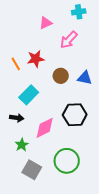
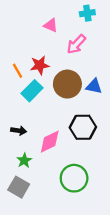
pink triangle: (46, 23) -> (51, 25), turned 48
brown circle: (61, 76) -> (67, 84), size x1.6
cyan rectangle: (29, 95) -> (32, 91), moved
gray square: (32, 170) -> (19, 187), moved

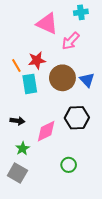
pink triangle: (51, 25) -> (47, 24), size x1.6
blue triangle: (94, 86) -> (87, 80), turned 35
cyan rectangle: (32, 91) -> (30, 84), turned -54
green circle: (74, 178) -> (69, 165), size x0.6

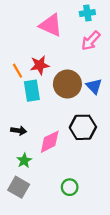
pink arrow: (71, 41) -> (91, 41), moved
green circle: (69, 165) -> (70, 187), moved

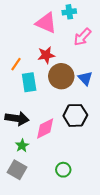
cyan cross: (87, 13) -> (69, 12), moved
red star: (40, 65) -> (46, 55), moved
orange line: (17, 71) -> (16, 64), turned 64
black arrow: (19, 131) -> (17, 118), size x1.6

